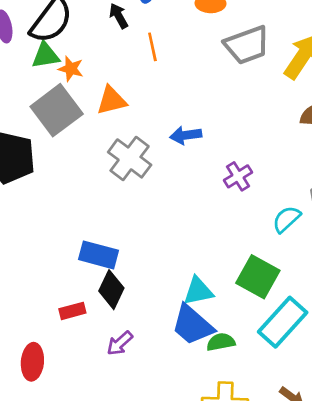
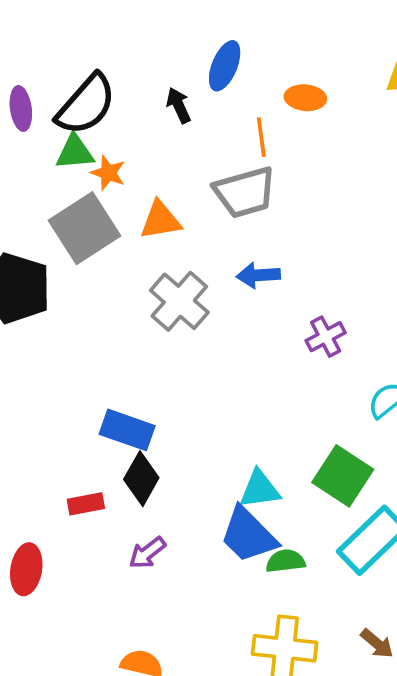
gray trapezoid: (247, 45) -> (245, 192), moved
orange line: (152, 47) -> (261, 137), moved

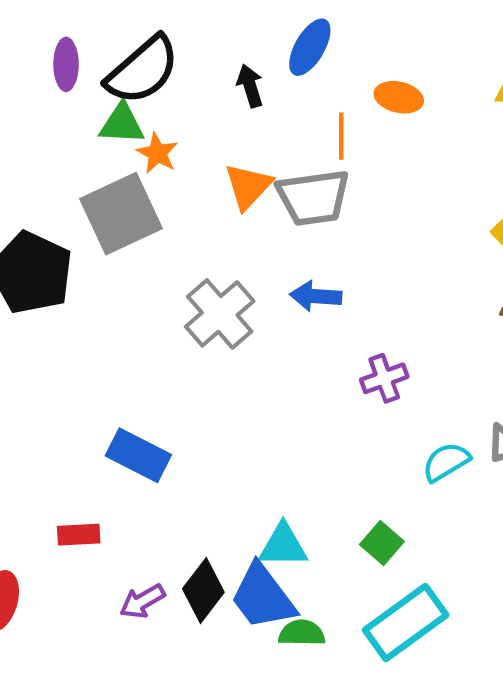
orange triangle: (160, 220) -> (248, 186), moved, turned -45
green square: (343, 476) -> (382, 543), size x0.6
black diamond: (141, 479) -> (203, 591), moved

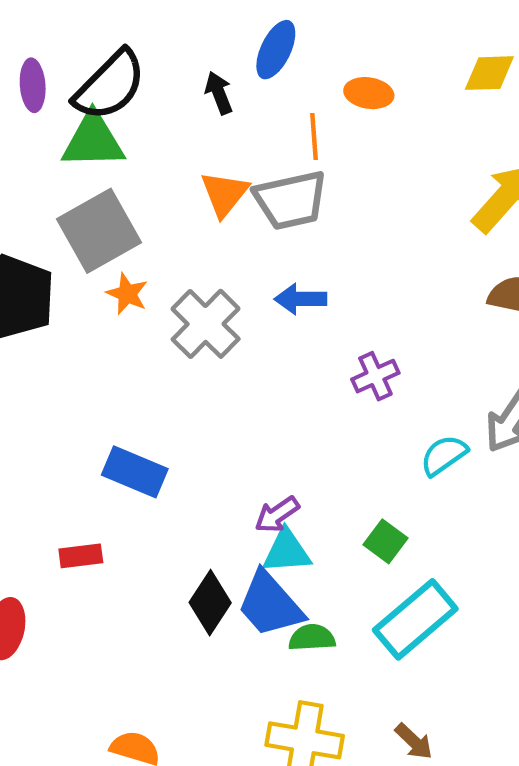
green triangle: (122, 124) -> (93, 141), size x1.4
orange star: (157, 153) -> (127, 294), moved
purple arrow: (142, 601) -> (277, 515), moved

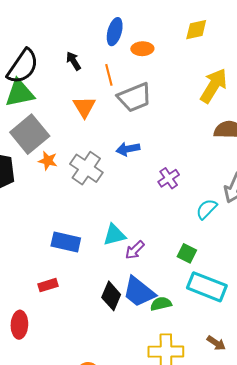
blue ellipse: (276, 50) -> (115, 32), moved
orange line: (314, 136) -> (109, 75), moved
gray trapezoid: (291, 200) -> (134, 97), moved
cyan triangle: (287, 551) -> (114, 235), moved
cyan rectangle: (415, 619) -> (207, 287), turned 72

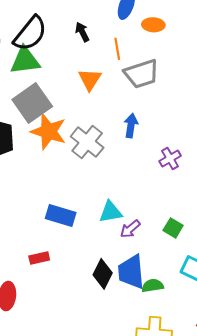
blue arrow: (128, 149) -> (131, 126), turned 105
orange star: (48, 161) -> (49, 131), size x1.8
green square: (187, 253) -> (173, 228), moved
blue trapezoid: (139, 292) -> (131, 272), turned 42

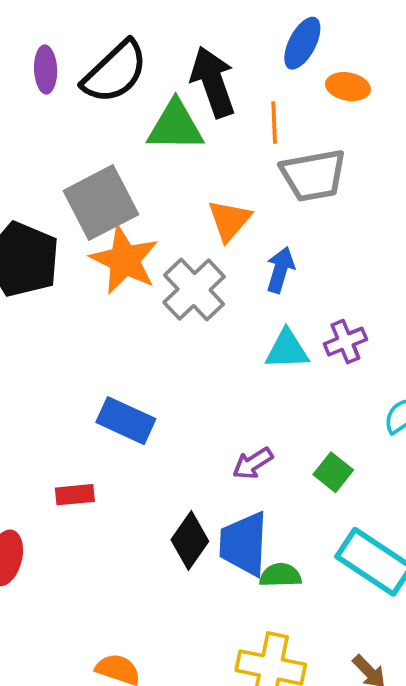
black arrow: (82, 32) -> (213, 82), size x1.8
green triangle: (25, 61) -> (175, 126), moved
orange triangle: (90, 79) -> (229, 220), moved
cyan triangle: (111, 212) -> (287, 349), moved

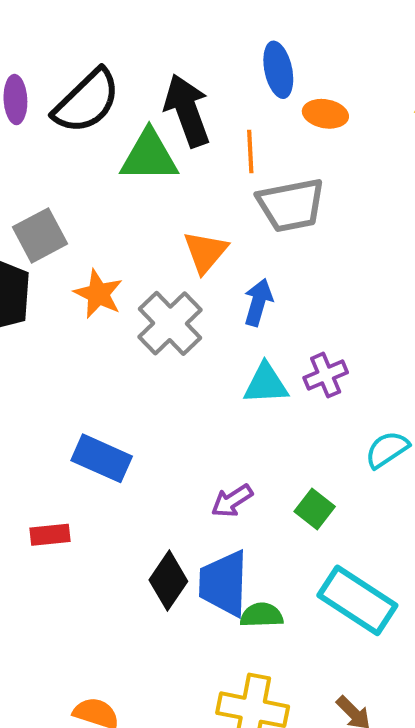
blue ellipse: (302, 43) -> (278, 70), turned -39
gray square: (101, 203) -> (40, 235), moved, size x0.7
orange star: (124, 260) -> (98, 294), size x0.7

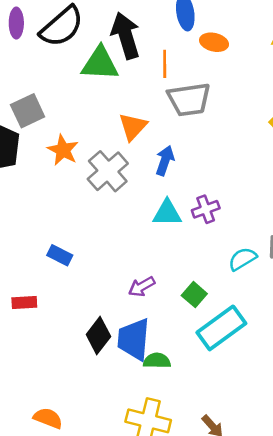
blue rectangle: (102, 458) -> (60, 255), size x0.7
cyan rectangle: (357, 600) -> (221, 328), moved, turned -72

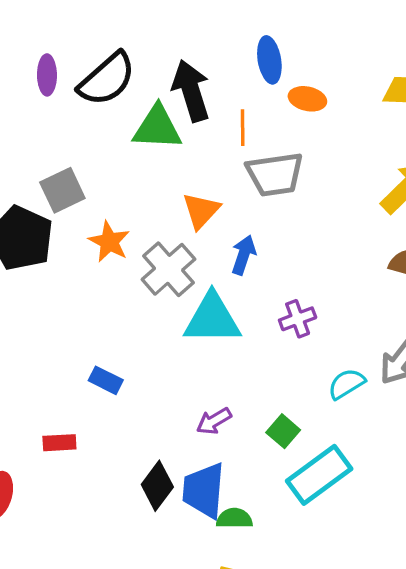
cyan triangle: (167, 213) -> (212, 319), moved, size x1.5

